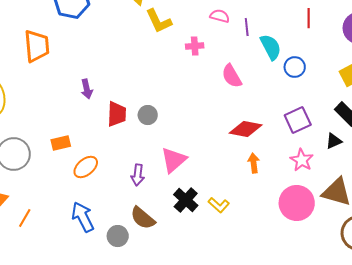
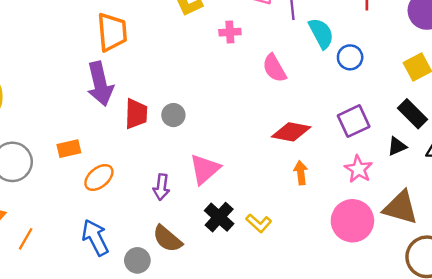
orange trapezoid: (37, 46) -> (112, 32), moved
purple arrow: (87, 89) -> (100, 84), size x1.8

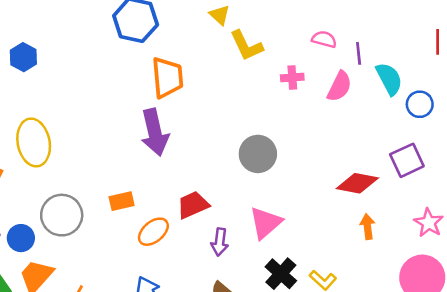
pink semicircle: (274, 68) -> (339, 86), moved, turned -124
red trapezoid: (136, 114) -> (193, 205), moved, turned -116
gray circle: (173, 115) -> (258, 154), moved, size x1.5
purple square: (354, 121) -> (407, 160), moved

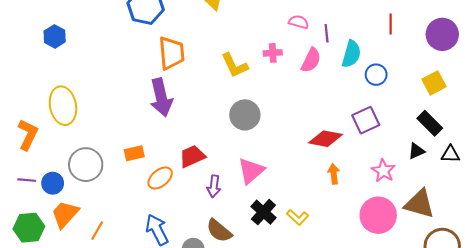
yellow L-shape: (246, 46) -> (235, 65), moved
cyan semicircle: (389, 79) -> (351, 54), turned 44

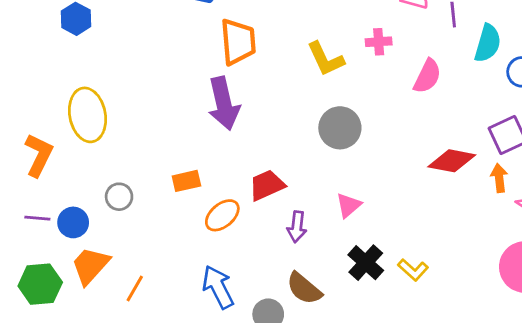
pink semicircle: (311, 60) -> (427, 76), moved
gray circle: (86, 165) -> (119, 197), size x0.6
pink triangle: (251, 171) -> (349, 205), size x0.7
orange arrow: (334, 174) -> (499, 178), moved

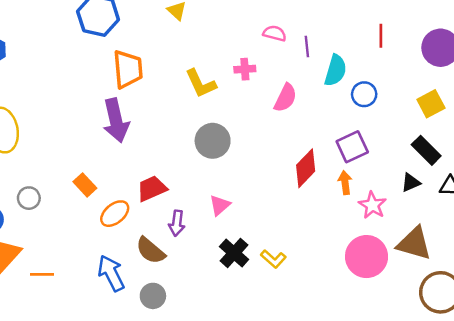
red diamond: (452, 161) -> (306, 168), turned -57
orange rectangle: (186, 181) -> (85, 185), turned 60
orange line: (135, 288) -> (42, 274), turned 60
brown semicircle: (304, 288) -> (151, 251), moved

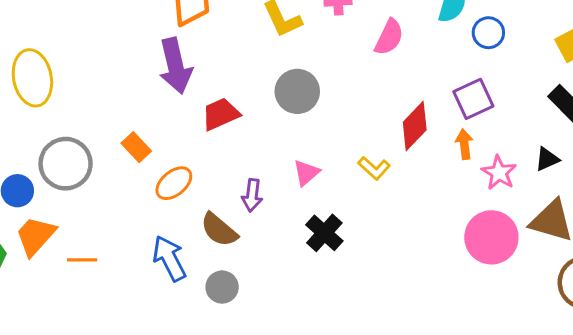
black triangle: (411, 183) -> (547, 159), moved
red trapezoid: (152, 189) -> (221, 114), moved
gray circle: (29, 198) -> (66, 164), size x1.8
yellow L-shape: (273, 259) -> (374, 168), moved

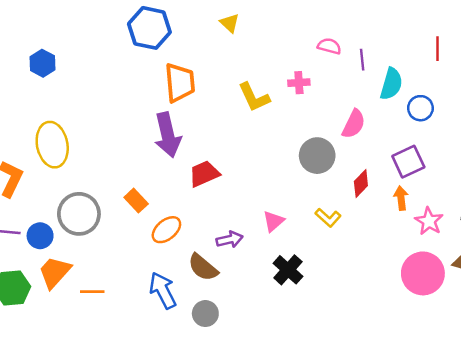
pink semicircle: (389, 37) -> (354, 124), moved
gray circle: (297, 91) -> (317, 156), moved
red diamond: (415, 126) -> (361, 184), size x0.7
purple arrow: (252, 195) -> (230, 239), turned -110

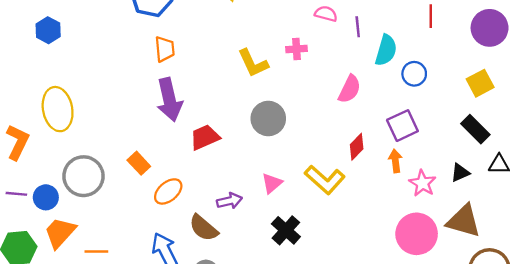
orange trapezoid: (180, 83) -> (165, 49), moved, size x0.7
gray circle: (317, 156) -> (268, 118), moved
yellow L-shape: (328, 218) -> (325, 180), size x1.6

